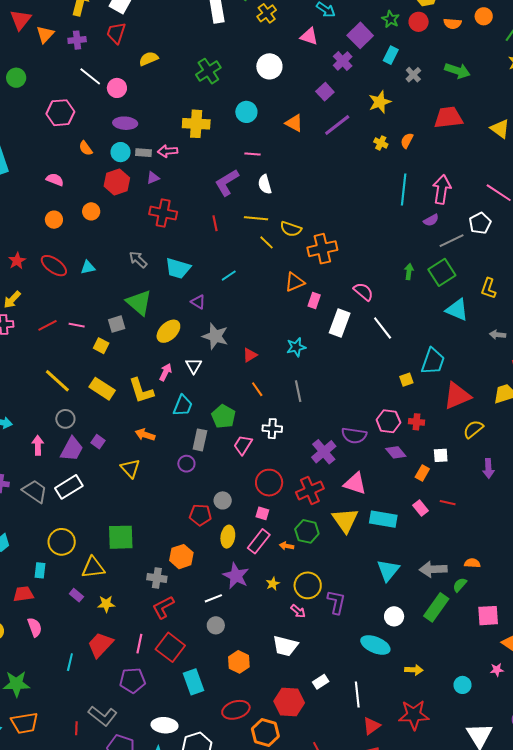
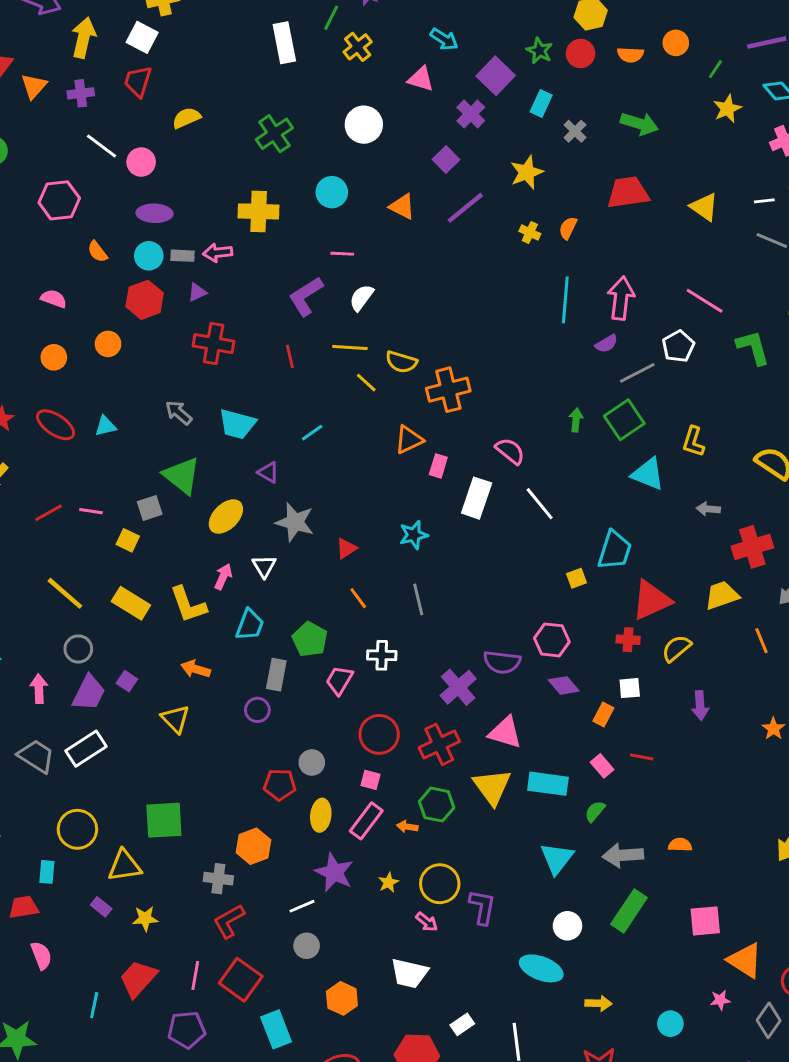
white semicircle: (265, 184) -> (361, 298), turned 54
red cross: (416, 422) -> (628, 640), moved
green semicircle: (460, 585) -> (595, 811), moved

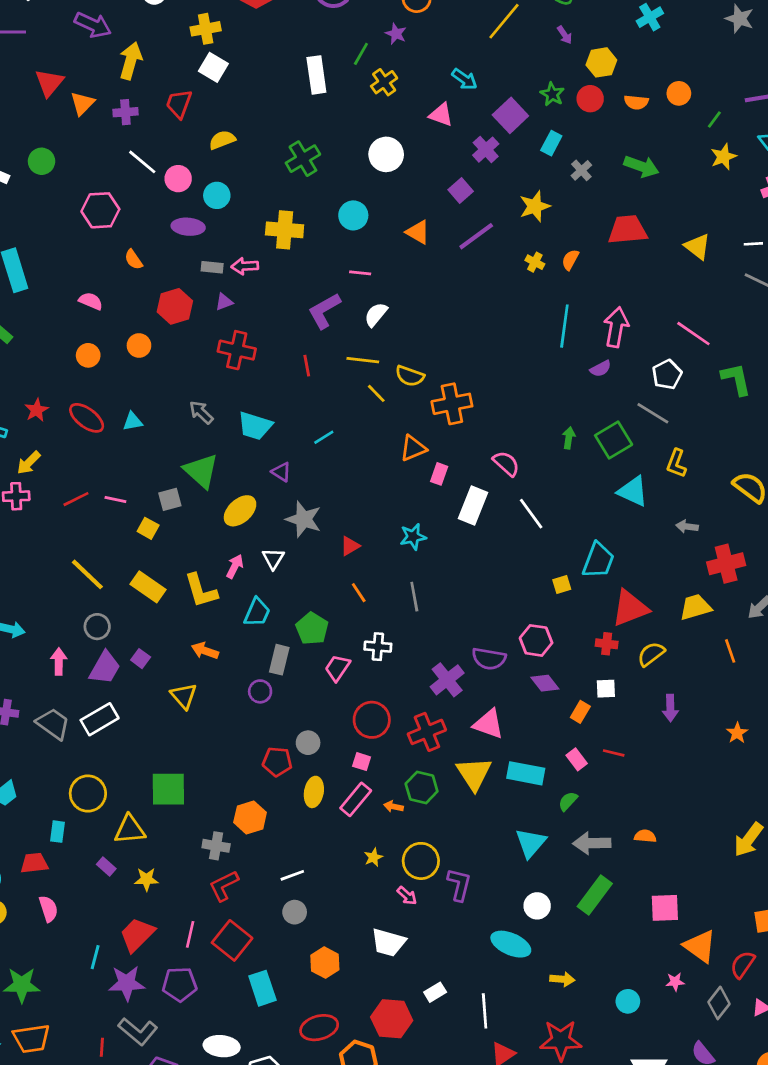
white square: (142, 37) -> (213, 67), moved
cyan circle: (149, 256) -> (217, 195), moved
gray line: (637, 373) -> (653, 413), moved, turned 56
purple star: (334, 872) -> (127, 983), moved, turned -30

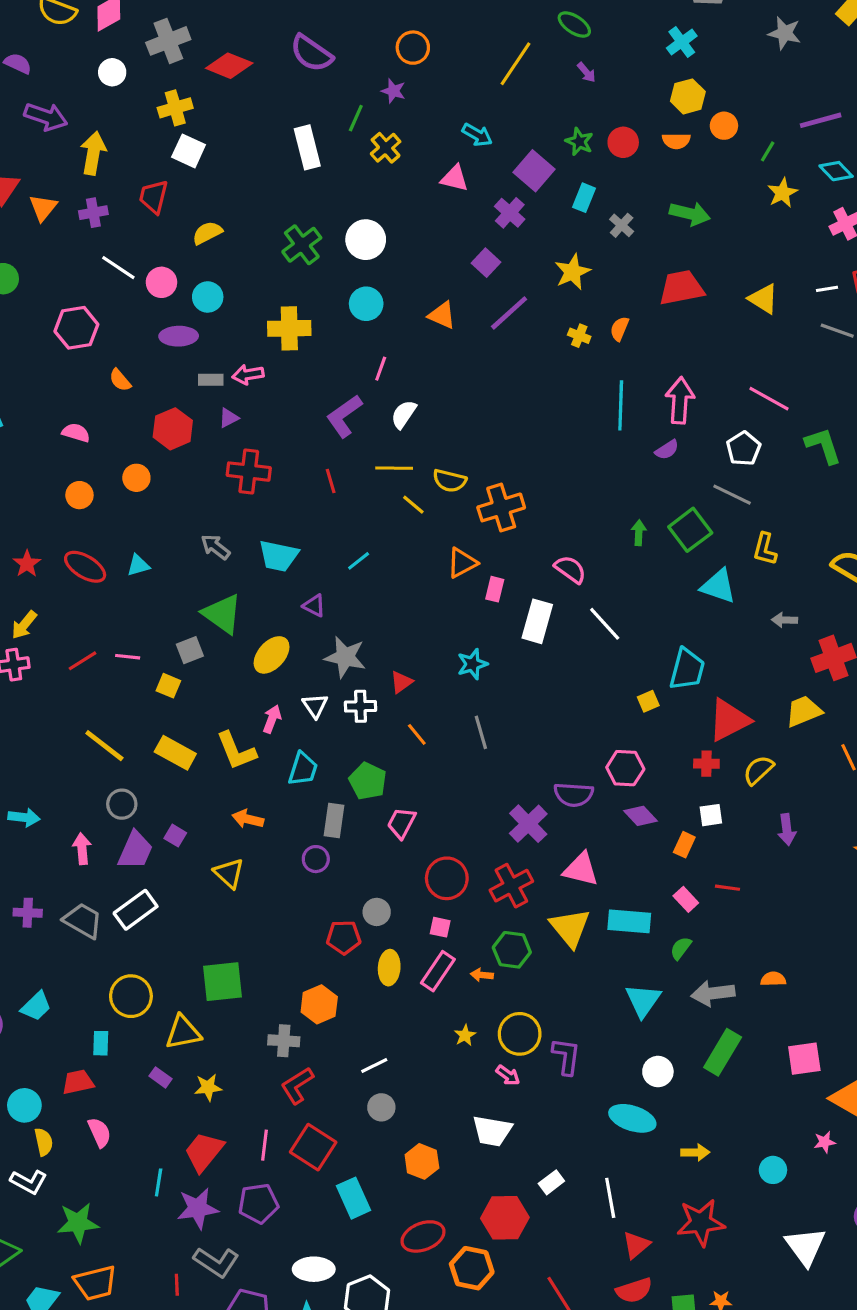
yellow hexagon: (601, 62) -> (688, 96), moved
white circle: (386, 154) -> (366, 240), moved
pink line: (360, 273) -> (381, 369), turned -70
white cross: (378, 647) -> (360, 706), moved

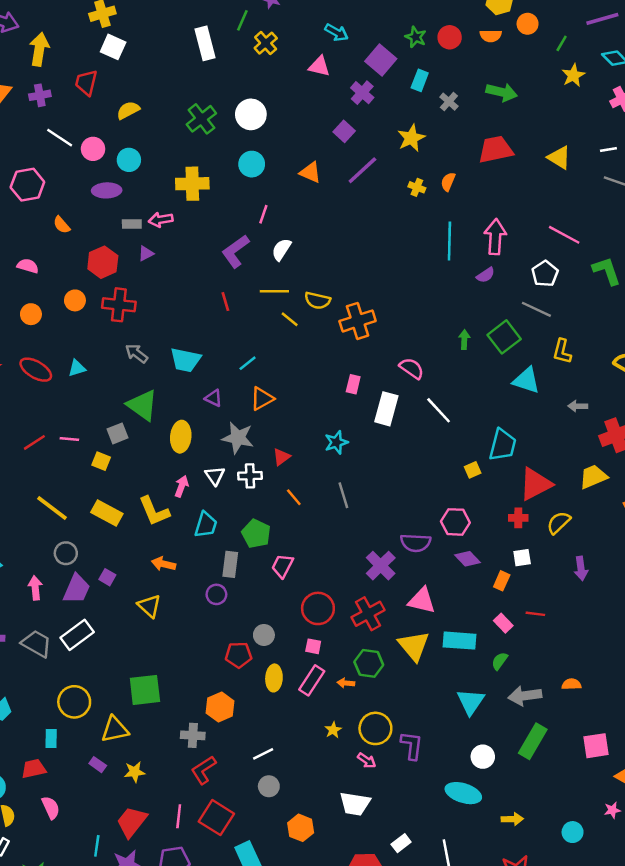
red cross: (249, 472) -> (119, 305), moved
orange triangle: (462, 563) -> (262, 399), moved
yellow ellipse: (272, 655) -> (181, 437), turned -36

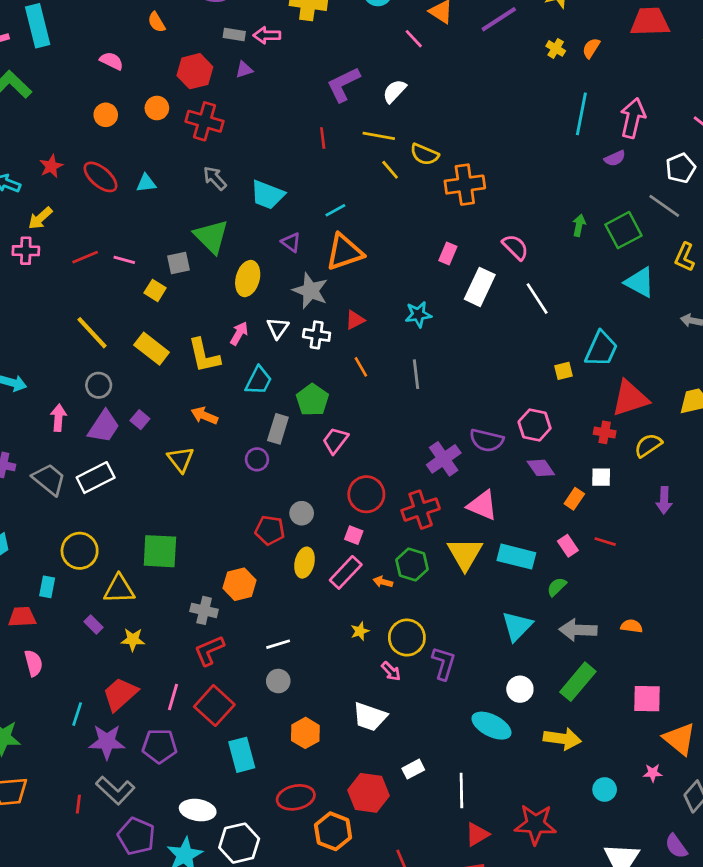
pink line: (263, 214) -> (414, 39), moved, turned -72
orange triangle: (262, 399) -> (345, 252), size x1.4
yellow arrow: (512, 819) -> (562, 739), moved, size x1.5

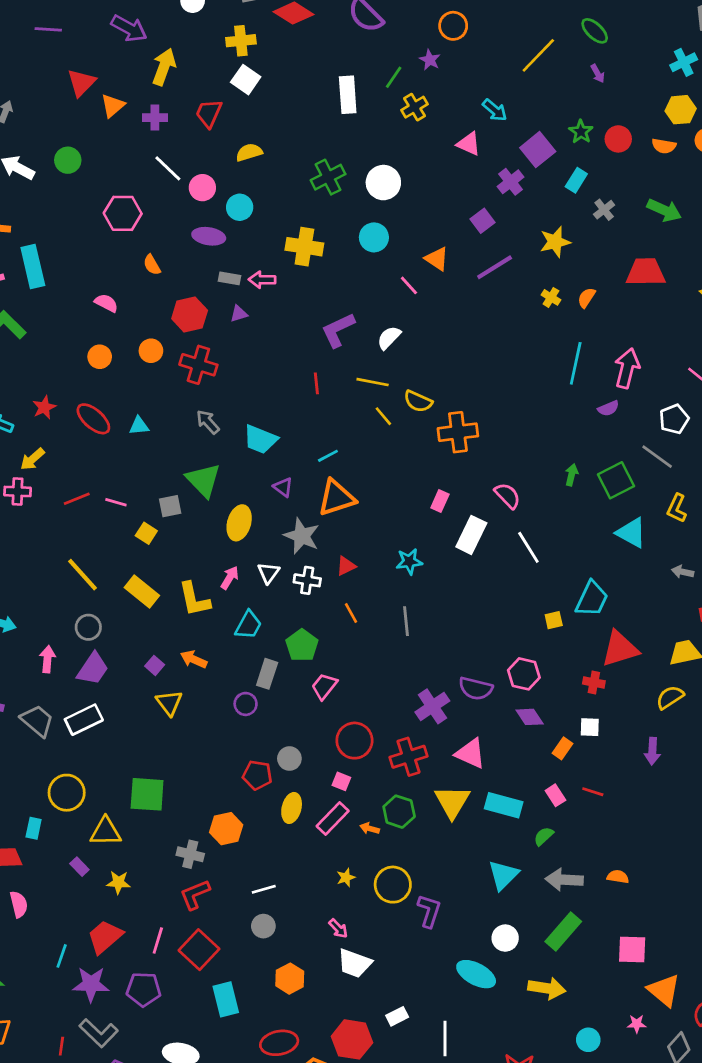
purple square: (140, 420) -> (155, 665), moved
yellow semicircle: (648, 445) -> (670, 697), moved
pink arrow: (391, 671) -> (338, 928), moved

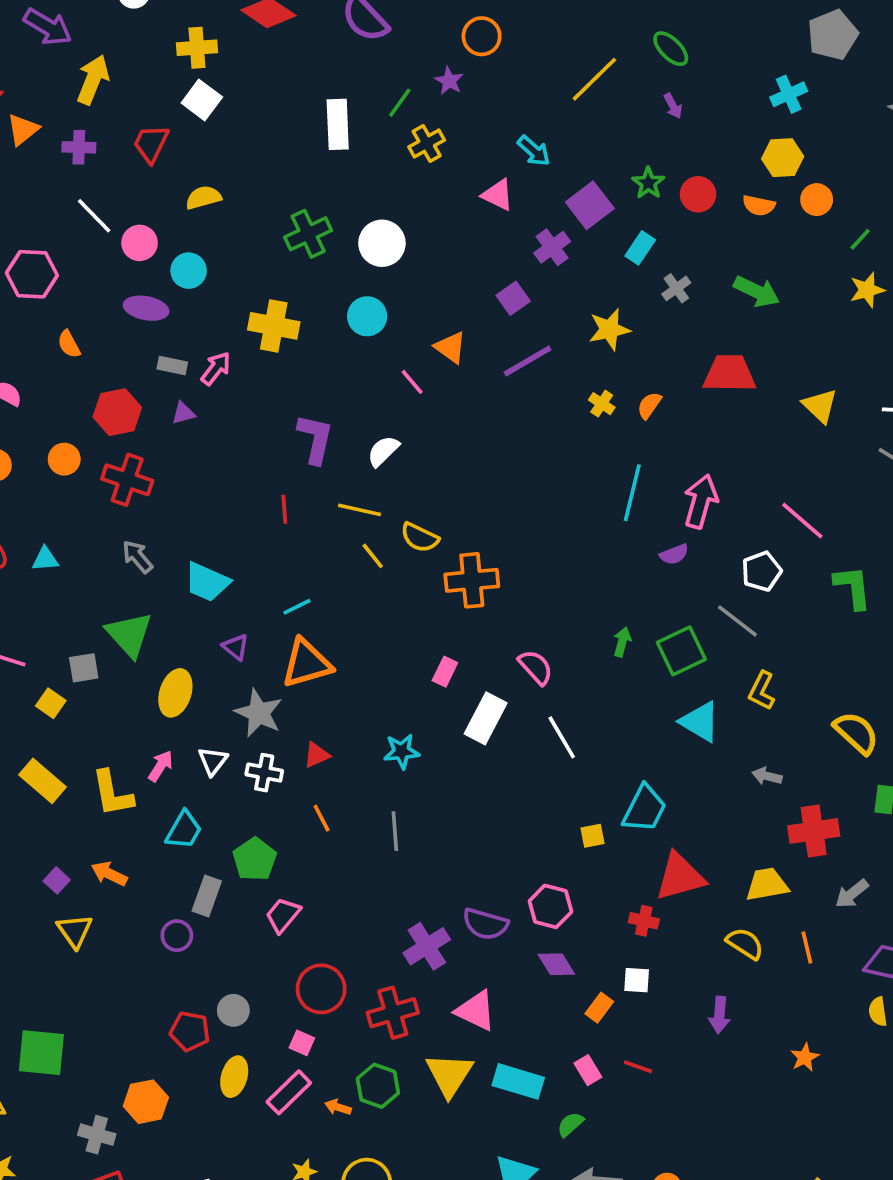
pink arrow: (262, 280) -> (216, 368), turned 125
purple L-shape: (338, 330) -> (315, 439), turned 126
yellow semicircle: (670, 697) -> (745, 944), turned 64

